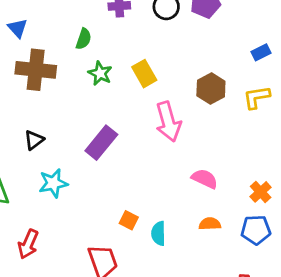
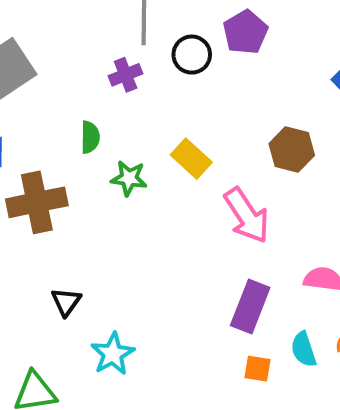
purple rectangle: (101, 143) -> (250, 307), moved
orange square: (129, 220) -> (258, 369), moved
cyan semicircle: (158, 233) -> (304, 349), moved

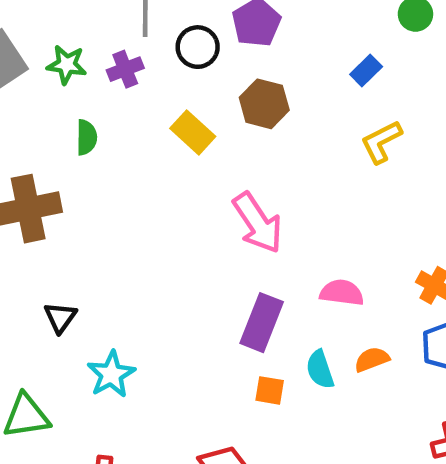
brown hexagon: (292, 149) -> (264, 104), moved
yellow rectangle: (191, 159) -> (193, 132), moved
green star: (129, 178) -> (67, 65), moved

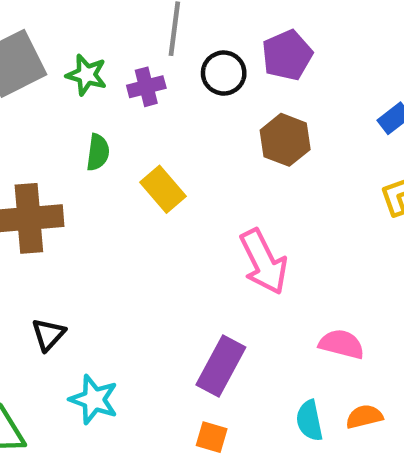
yellow rectangle: (193, 132) -> (163, 189), moved
purple rectangle: (262, 323) -> (221, 366), moved
cyan star: (111, 374) -> (94, 400), turned -30
orange square: (270, 390) -> (212, 437), moved

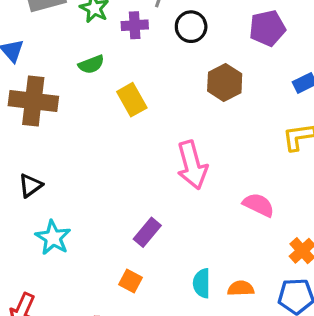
purple pentagon: (287, 55) -> (267, 28), moved
green semicircle: (98, 152) -> (91, 64), turned 50
pink semicircle: (342, 344) -> (259, 205), moved
purple rectangle: (221, 366) -> (147, 232), size x0.7

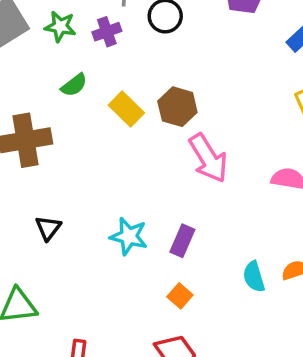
brown hexagon: (225, 82) -> (177, 107), moved
cyan star: (53, 238) -> (129, 236), moved
orange square: (130, 281) -> (180, 296), turned 30

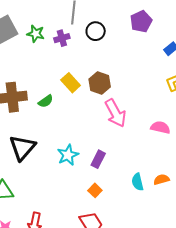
green semicircle: (74, 85) -> (46, 101), moved
black triangle: (48, 228) -> (22, 148), size x1.8
cyan star: (129, 236) -> (68, 155), turned 30

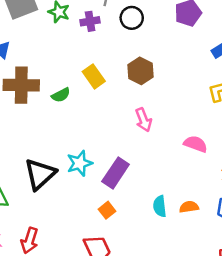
brown hexagon: (100, 83) -> (140, 71), moved
pink arrow: (115, 113) -> (143, 120), size x0.7
black triangle: (22, 148) -> (40, 174), moved
purple rectangle: (98, 159) -> (116, 173), size x1.4

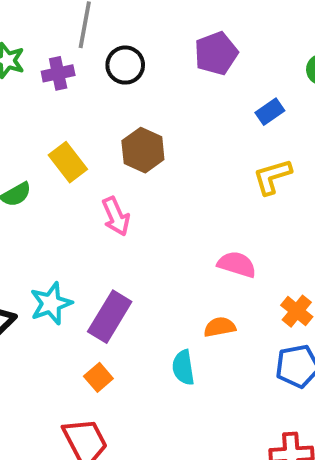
pink arrow: (143, 120) -> (116, 216), moved
orange semicircle: (189, 207) -> (220, 327), moved

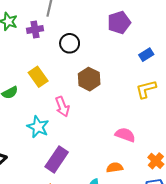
black circle: (125, 65) -> (70, 43), moved
brown hexagon: (143, 150) -> (89, 79), moved
cyan star: (51, 303) -> (38, 127), moved, turned -30

